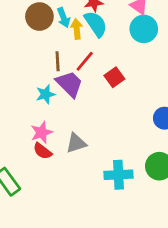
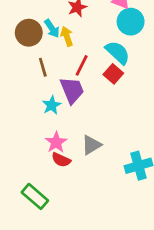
cyan semicircle: (96, 24) -> (118, 52), moved
brown line: (58, 61) -> (43, 67), moved
purple trapezoid: (69, 84) -> (72, 90), turned 36

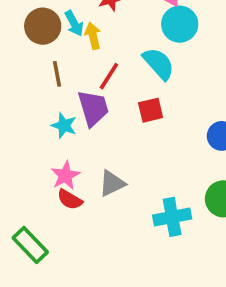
red square: (113, 74) -> (151, 110), moved, turned 30
cyan star: (52, 105) -> (64, 126), turned -30

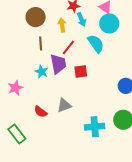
cyan arrow: (74, 23) -> (81, 19), moved
red square: (151, 110) -> (81, 72), moved
pink star: (65, 175) -> (15, 88), moved

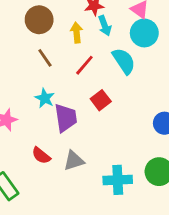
brown line: (41, 44) -> (45, 58), turned -32
purple trapezoid: (58, 64) -> (66, 118), moved
red square: (81, 72) -> (101, 100), turned -32
gray triangle: (64, 105) -> (74, 161), moved

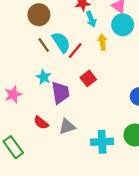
yellow arrow: (77, 33) -> (102, 42), moved
cyan semicircle: (124, 61) -> (61, 42), moved

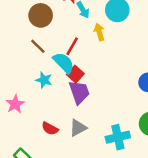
brown circle: (39, 15) -> (41, 15), moved
cyan semicircle: (61, 42) -> (64, 63), moved
red square: (88, 78) -> (75, 74), moved
purple trapezoid: (60, 93) -> (79, 92), moved

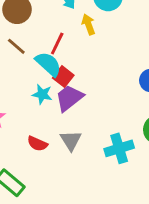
cyan star: (44, 80) -> (42, 94), moved
purple trapezoid: (79, 92) -> (69, 98), turned -105
gray triangle: (78, 128) -> (71, 140), turned -30

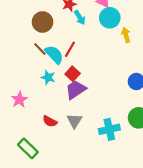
yellow arrow: (88, 24) -> (126, 35), moved
cyan semicircle: (48, 64) -> (54, 55), moved
cyan star: (42, 94) -> (48, 77), moved

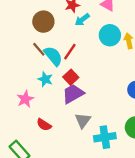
cyan arrow: (80, 17) -> (82, 20), turned 80
cyan circle: (110, 18) -> (110, 35), moved
pink star: (19, 100) -> (25, 99), moved
gray triangle: (74, 121) -> (83, 120), moved

